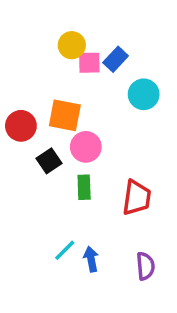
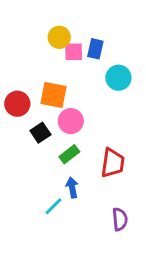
blue rectangle: (116, 59) -> (95, 49), turned -30
green rectangle: (84, 187) -> (69, 154), turned 54
blue arrow: (91, 259) -> (72, 187), moved

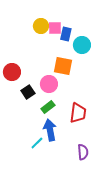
pink square: (74, 52) -> (55, 28), moved
cyan circle: (118, 78) -> (82, 45), moved
orange square: (53, 95) -> (63, 66), moved
blue arrow: (72, 187) -> (50, 130), size x1.5

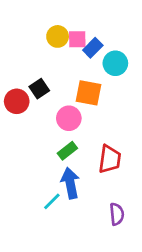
blue rectangle: (66, 34) -> (93, 48), turned 32
black square: (28, 92) -> (39, 89), moved

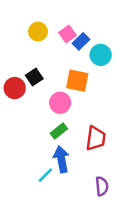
yellow circle: (58, 36) -> (38, 32), moved
pink square: (77, 39) -> (67, 34), turned -35

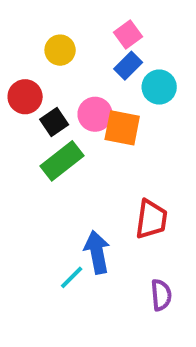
pink square: (67, 34) -> (128, 35), moved
red circle: (15, 88) -> (25, 97), moved
pink circle: (60, 103) -> (95, 114), moved
green rectangle: (59, 131) -> (62, 161), moved, size x1.5

